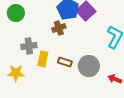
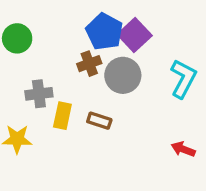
gray circle: (89, 66) -> (123, 75), moved

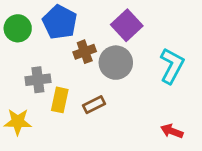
blue pentagon: (104, 32) -> (60, 22), moved
brown rectangle: (99, 121) -> (94, 105), turned -45

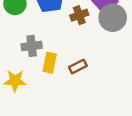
brown cross: (85, 52) -> (79, 15), moved
gray circle: (116, 63) -> (113, 18), moved

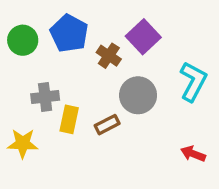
brown cross: (79, 15) -> (109, 56), turned -36
gray circle: (113, 18) -> (138, 95), moved

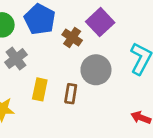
gray cross: (45, 97) -> (16, 59), moved, turned -30
brown rectangle: (107, 125) -> (71, 94), turned -54

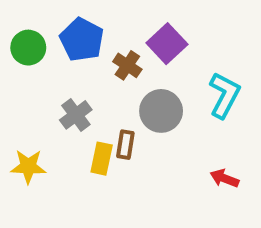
gray cross: (16, 59) -> (76, 115), moved
yellow rectangle: (40, 89) -> (102, 159), moved

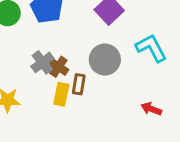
brown cross: (127, 65) -> (58, 67), moved
cyan L-shape: (224, 95) -> (151, 48), turned -56

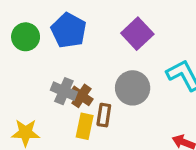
gray cross: (42, 62) -> (64, 91), turned -30

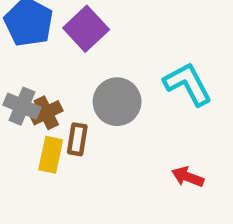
purple square: (137, 34) -> (86, 29), moved
brown cross: (81, 96) -> (46, 113), turned 30

